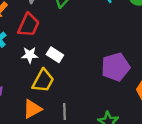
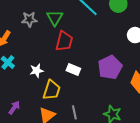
red trapezoid: (29, 25) -> (64, 41), moved
white rectangle: (55, 55) -> (73, 69), moved

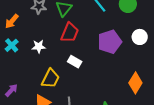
purple pentagon: (110, 67) -> (110, 42), moved
white star: (37, 71) -> (39, 46), moved

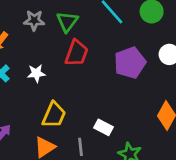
white rectangle: (75, 62) -> (103, 127), moved

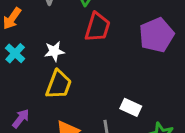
yellow trapezoid: (54, 115) -> (59, 84), moved

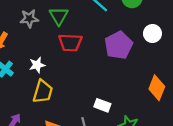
red trapezoid: (97, 27) -> (70, 43), turned 80

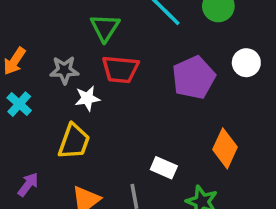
gray star: (29, 18) -> (64, 70), moved
white star: (37, 65) -> (87, 98), moved
orange diamond: (157, 88) -> (225, 148), moved

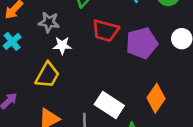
red trapezoid: (120, 69) -> (105, 31), moved
white rectangle: (164, 168) -> (109, 105), size x1.5

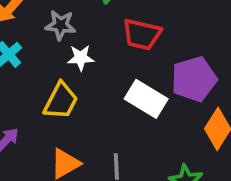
purple pentagon: (142, 43) -> (194, 79), moved
white rectangle: (109, 105) -> (146, 99), moved

